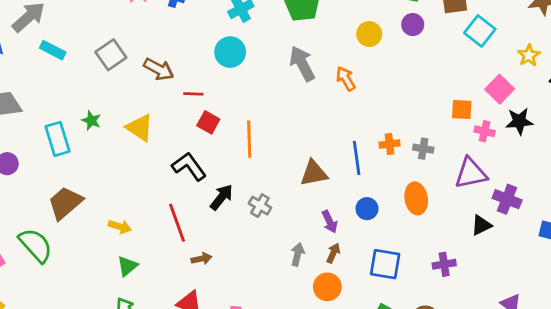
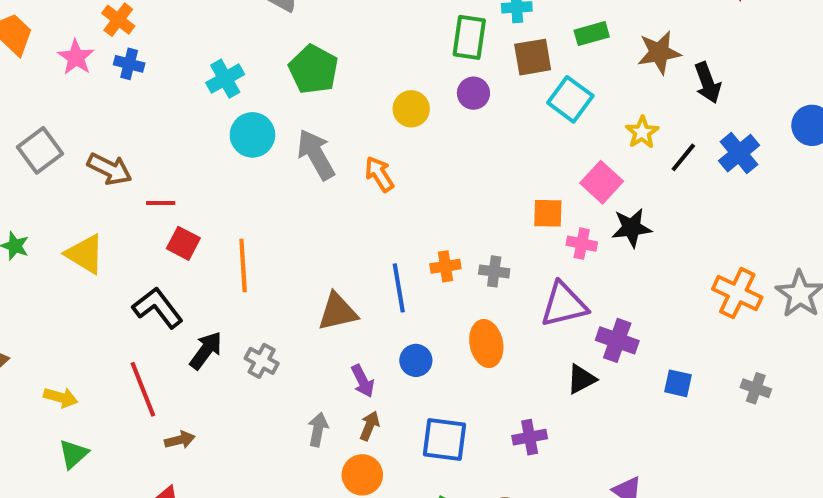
cyan circle: (230, 52) -> (252, 135), moved

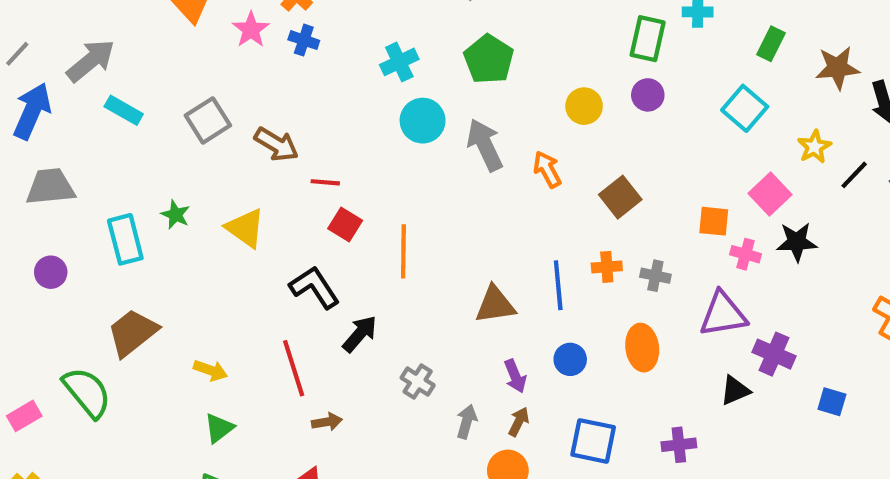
green rectangle: (592, 34) -> (771, 44), turned -52
brown square: (533, 57) -> (620, 197), moved, turned -33
gray cross: (262, 361) -> (418, 382), moved

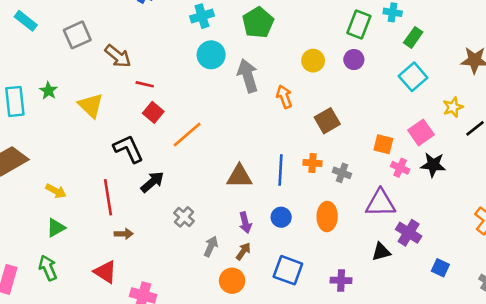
green rectangle: (771, 44) -> (413, 37), moved
orange line: (403, 251) -> (187, 135), turned 40

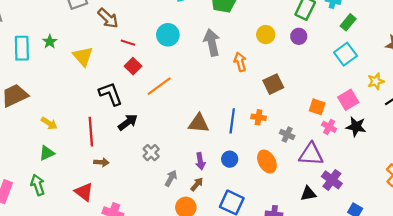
cyan circle: (211, 55) -> (168, 35), moved
gray cross: (342, 173) -> (287, 135), moved
orange ellipse: (327, 216) -> (267, 162), turned -35

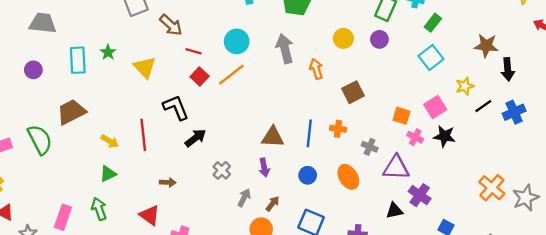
orange line: (159, 86) -> (231, 75), moved
red line: (91, 132) -> (143, 135), moved
purple arrow: (200, 161) -> (264, 168), moved

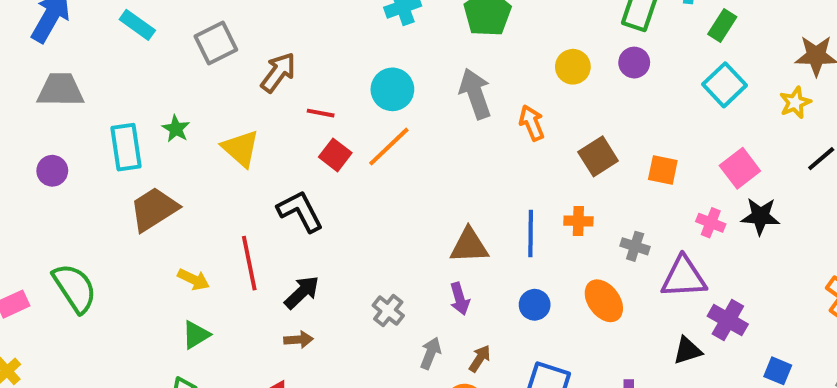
brown arrow: (171, 25) -> (278, 72), turned -90
yellow star: (465, 86) -> (795, 103), moved
brown trapezoid: (71, 112) -> (154, 209), moved
orange square: (401, 116) -> (663, 170), moved
black arrow: (195, 138) -> (302, 292), moved

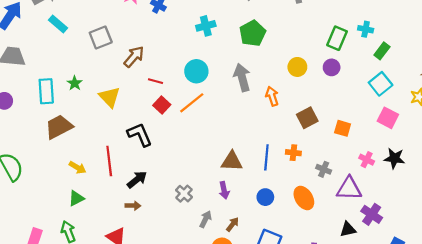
pink square: (740, 168) -> (388, 118), moved, turned -30

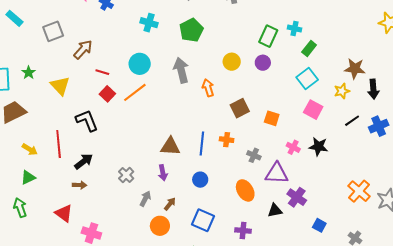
cyan cross: (206, 26) -> (149, 23), turned 30
orange ellipse: (304, 198) -> (245, 190), moved

